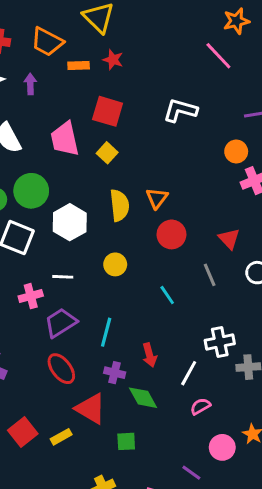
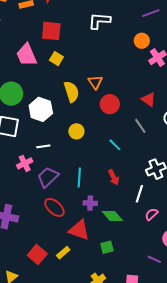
red arrow: (149, 355) -> (114, 177), moved

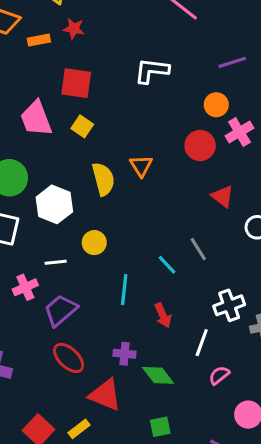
red circle: (110, 104) -> (200, 146), moved
gray line: (140, 126) -> (198, 249), moved
yellow circle: (76, 131) -> (94, 243), moved
cyan line: (79, 177) -> (124, 290), moved
green square: (107, 247) -> (160, 427), moved

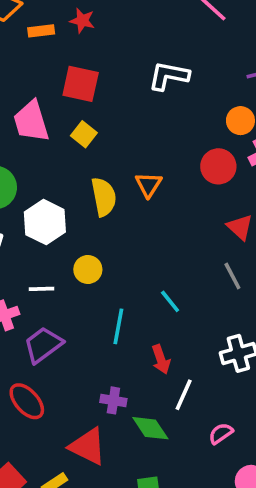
gray line: (198, 249) -> (232, 276), moved
white line: (202, 343) -> (184, 395), moved
red ellipse: (69, 358) -> (27, 401), moved

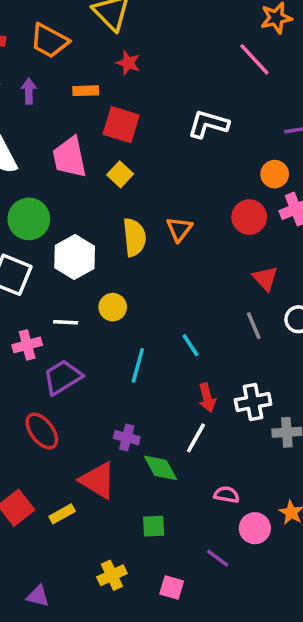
orange rectangle: (41, 31) -> (86, 91), moved
red arrow: (161, 359) -> (207, 398), moved
pink semicircle: (221, 433) -> (227, 495), moved, turned 40

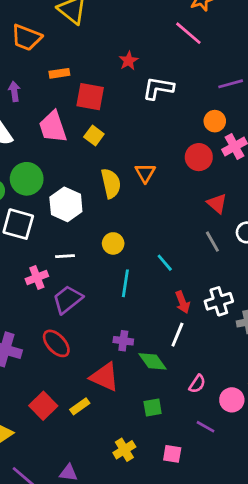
red star: (128, 63) -> (129, 61), moved, turned 30
purple arrow: (29, 91) -> (14, 91), moved
yellow circle: (113, 307) -> (113, 243), moved
pink semicircle: (227, 495) -> (197, 384), moved, turned 120

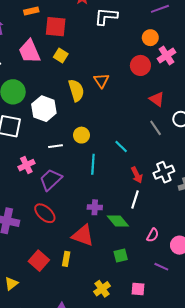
white line: (65, 256) -> (56, 146), moved
yellow rectangle: (80, 406) -> (66, 259), turned -40

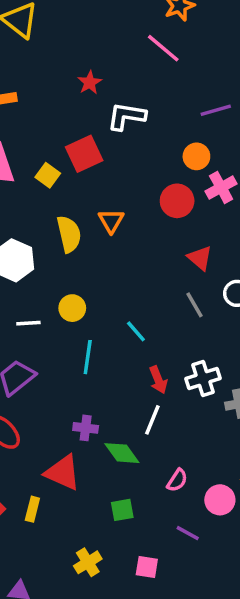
red square: (56, 27) -> (84, 154), moved, turned -35

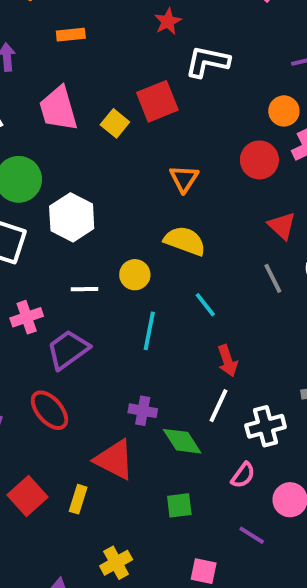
yellow semicircle: (69, 234) -> (185, 241), moved, turned -60
white cross: (203, 379) -> (266, 426), moved
yellow cross: (88, 562) -> (116, 563), moved

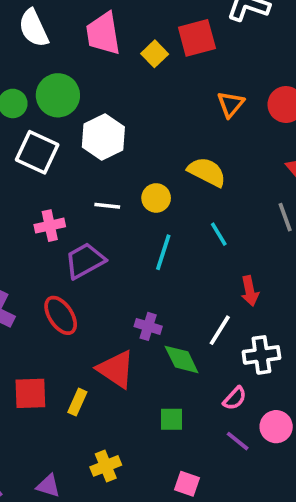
orange triangle: (184, 179) -> (231, 104), moved
red arrow: (228, 361) -> (250, 291), moved
red square: (27, 496) -> (30, 393), turned 33
purple line: (252, 535) -> (238, 441), moved

